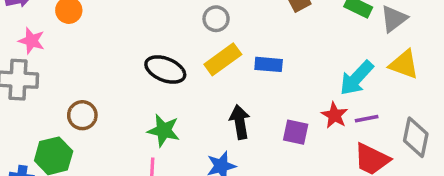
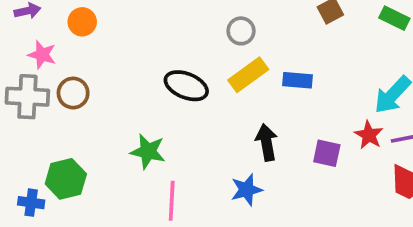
brown circle: (82, 115) -> (73, 93), moved
green star: (164, 130) -> (148, 151), moved

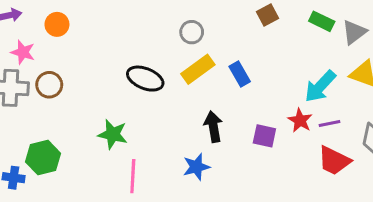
blue rectangle: (298, 80) -> (240, 74), turned 55

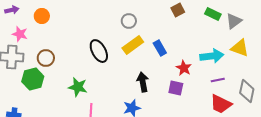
black ellipse: (145, 79) -> (99, 51), turned 40
brown circle: (49, 85) -> (46, 58), moved
cyan arrow: (320, 86) -> (212, 56), turned -140
red star: (300, 120) -> (184, 68), moved
green hexagon: (43, 158) -> (33, 79), moved

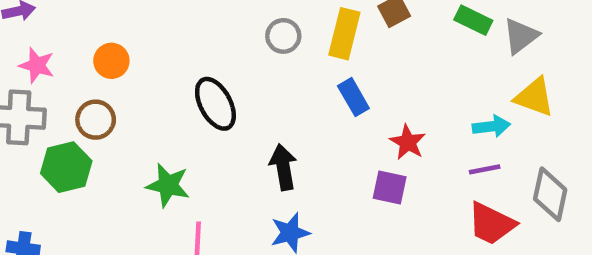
orange circle: (42, 16) -> (111, 61), moved
yellow rectangle: (133, 45) -> (344, 34), moved, turned -40
cyan arrow: (212, 56) -> (491, 126), moved, size x0.7
black arrow: (143, 82) -> (283, 167), moved

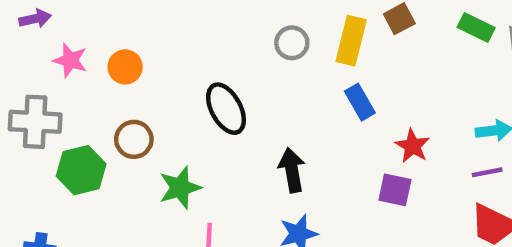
pink star: (37, 65) -> (70, 60), moved
brown circle: (96, 120) -> (134, 139), moved
green star: (168, 185) -> (180, 188), turned -30

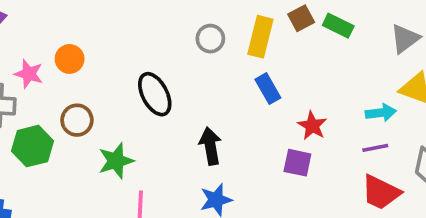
green rectangle: (476, 27) -> (338, 26), moved
pink star: (70, 60) -> (29, 74), moved

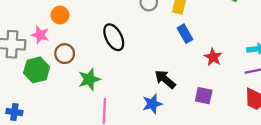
pink star: (29, 74) -> (40, 35), moved
black arrow: (210, 146) -> (165, 79), moved, turned -40
purple square: (297, 163) -> (204, 96), moved

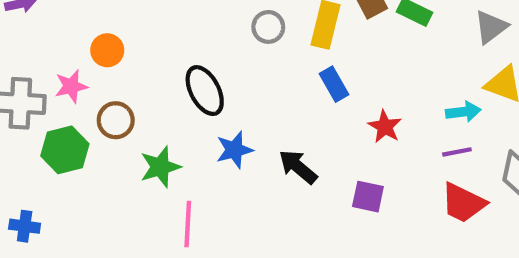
pink star: (40, 35) -> (71, 86), turned -30
blue star: (152, 104) -> (234, 150), moved

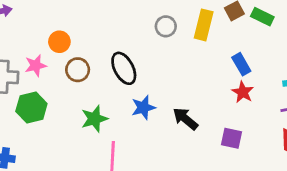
blue rectangle: (334, 84) -> (241, 64), moved
brown circle: (116, 120) -> (78, 70), moved

